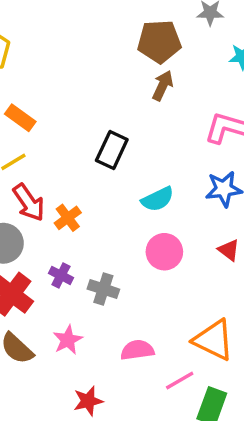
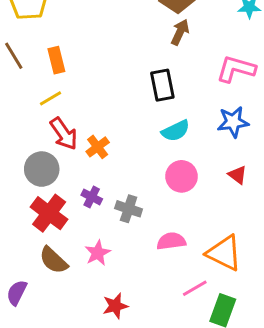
orange rectangle: (20, 118) -> (56, 60), turned 40
black rectangle: (112, 150) -> (162, 85), moved, turned -36
pink semicircle: (137, 350) -> (171, 241), moved

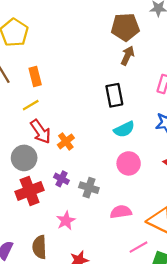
red cross: (49, 213) -> (30, 191), turned 32
brown semicircle: (53, 260) -> (39, 247), moved, turned 45

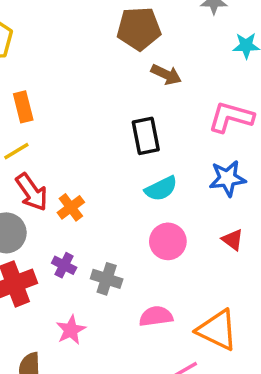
brown pentagon: (125, 27) -> (139, 29), moved
brown arrow: (127, 56) -> (166, 75), turned 90

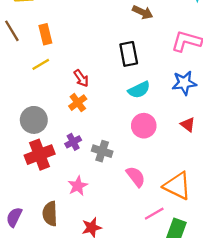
red arrow: (32, 192) -> (81, 78), moved, size x0.7
purple cross: (64, 265) -> (73, 142), turned 35
pink semicircle: (156, 316) -> (136, 177), turned 60

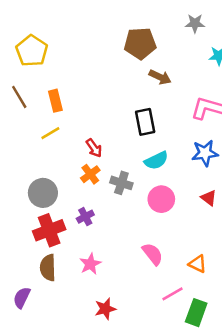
gray cross: (102, 151) -> (121, 183), moved
orange triangle: (177, 186) -> (197, 264), size x0.6
brown semicircle: (50, 214) -> (48, 268), moved

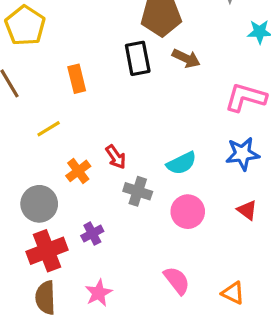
orange rectangle: (55, 101) -> (77, 79), moved
black rectangle: (145, 122) -> (138, 58), moved
red arrow: (94, 148) -> (116, 157), moved
orange cross: (90, 174) -> (78, 171), moved

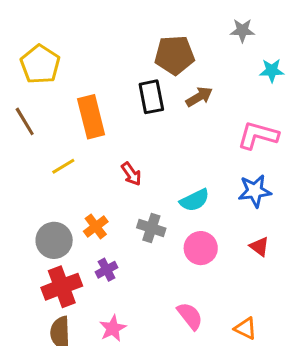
brown arrow: (186, 58) -> (199, 97), turned -56
orange rectangle: (77, 79) -> (91, 117), size x1.5
red arrow: (116, 157) -> (131, 174), moved
orange cross: (78, 171) -> (96, 226), moved

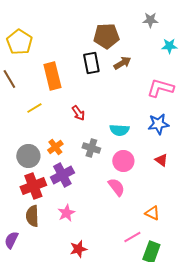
cyan semicircle: (195, 200) -> (119, 130), turned 30
purple cross: (107, 270) -> (62, 175), size x1.6
pink semicircle: (190, 316) -> (116, 187), moved

